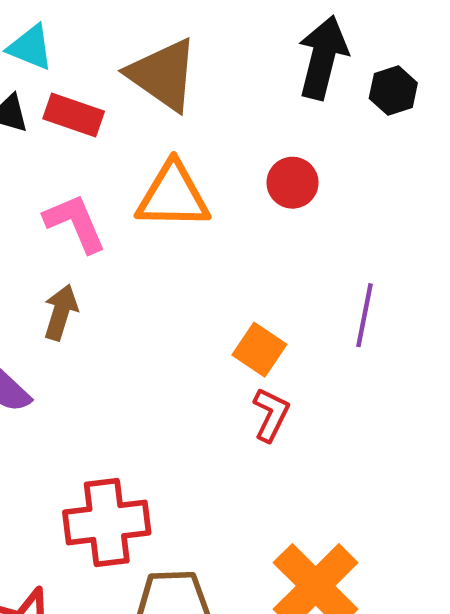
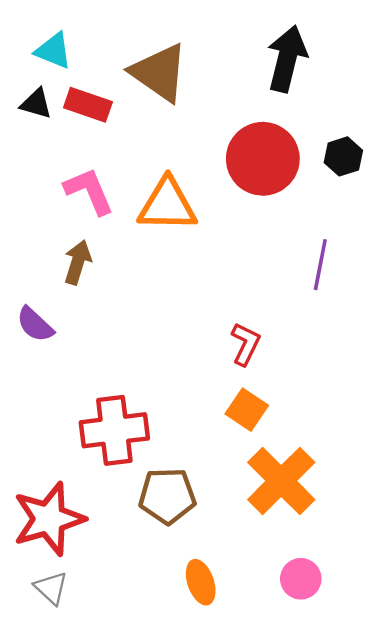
black hexagon: (393, 91) -> (343, 156), moved
red circle: (293, 183) -> (263, 159), size x1.8
orange triangle: (173, 196) -> (167, 205), moved
orange square: (259, 350) -> (247, 410), moved

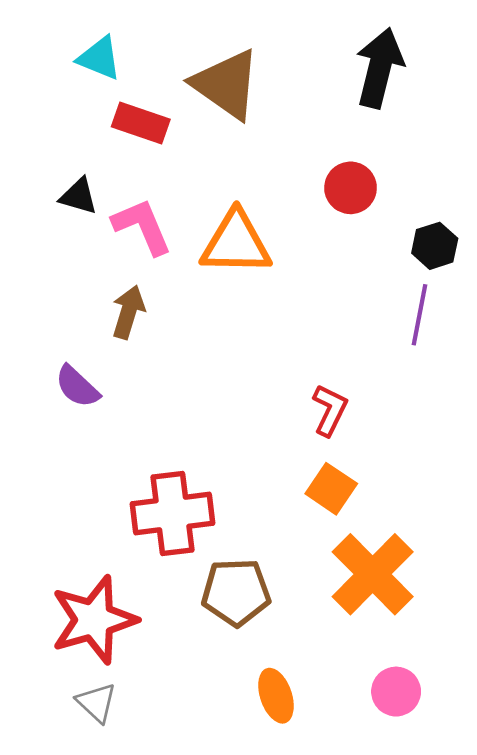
black triangle: (36, 104) -> (79, 196), moved
black hexagon: (343, 156) -> (435, 246), moved
red circle: (263, 159) -> (351, 188), size x0.6

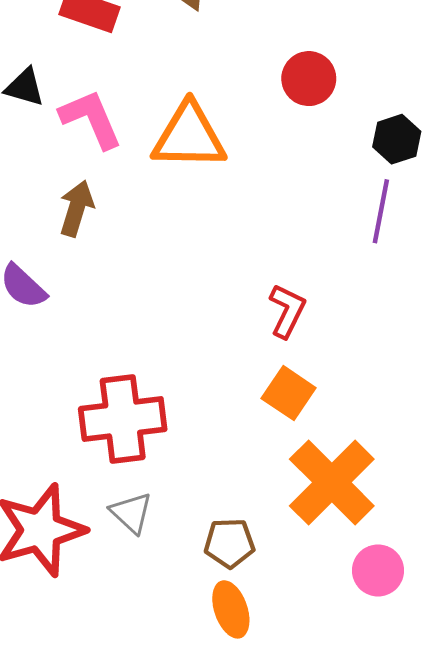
brown pentagon: (236, 592) -> (229, 543), moved, size x0.7
pink circle: (396, 692) -> (378, 570), moved
gray triangle: (97, 703) -> (131, 513), moved

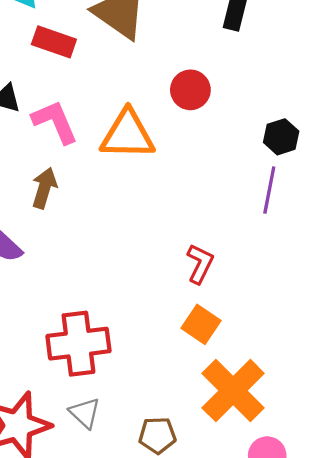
red circle: (309, 79) -> (190, 90), moved

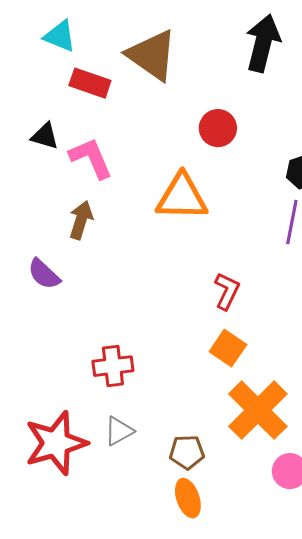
orange triangle: (127, 135) -> (182, 197), moved
red cross: (78, 344) -> (113, 366), size x0.7
gray triangle: (85, 413) -> (119, 431), turned 48

